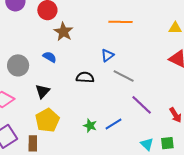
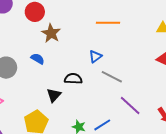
black triangle: (43, 91) -> (54, 95), moved

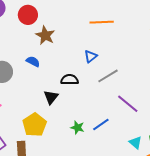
gray line: (112, 77) -> (108, 76), turned -55

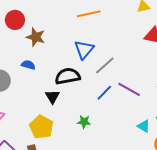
blue triangle: (91, 56) -> (84, 49), size x1.5
black semicircle: (70, 80) -> (68, 76), size x1.4
blue line: (101, 124) -> (104, 93), moved

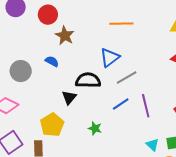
purple line: (129, 89) -> (146, 106), turned 35

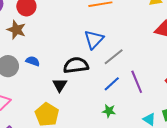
brown star: (65, 36) -> (16, 30), moved
blue semicircle: (52, 61) -> (33, 61), moved
green star: (95, 128) -> (109, 111), moved

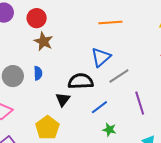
brown star: (16, 30) -> (43, 41), moved
blue semicircle: (33, 61) -> (38, 73), turned 64
blue line: (112, 84) -> (99, 107), moved

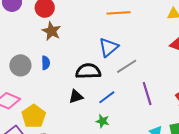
black triangle: (63, 99) -> (76, 97), moved, turned 35
yellow pentagon: (47, 128) -> (34, 116), moved
green star: (109, 130) -> (102, 121), moved

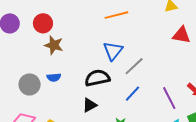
blue semicircle: (46, 63) -> (54, 77), turned 96
purple line: (147, 94) -> (169, 98), moved
blue line: (107, 97) -> (132, 94), moved

